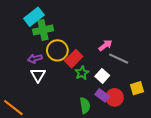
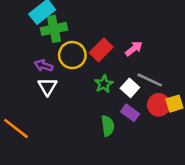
purple arrow: (35, 59) -> (44, 66), turned 32
red rectangle: (74, 59) -> (101, 50), moved
gray line: (119, 59) -> (150, 80), moved
red circle: (115, 97) -> (159, 105), moved

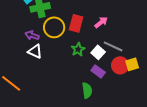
red rectangle: (101, 50) -> (76, 23), turned -30
white triangle: (47, 86) -> (35, 51), turned -35
green semicircle: (108, 126) -> (87, 90), moved

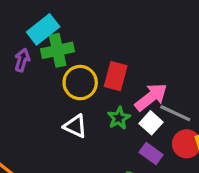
pink arrow: (101, 22) -> (151, 97), moved, size x1.5
purple arrow: (32, 35) -> (22, 60), moved, turned 88
white triangle: (35, 51) -> (75, 126), moved

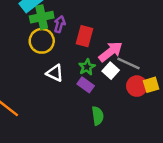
purple arrow: (22, 60) -> (60, 24), moved
yellow circle: (80, 83) -> (42, 41), moved
purple rectangle: (151, 153) -> (86, 85), moved

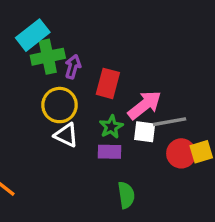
yellow circle: (42, 41) -> (60, 105), moved
gray line: (128, 63) -> (170, 122), turned -35
white square: (111, 71) -> (145, 132), turned -35
purple rectangle: (86, 85) -> (110, 152), turned -35

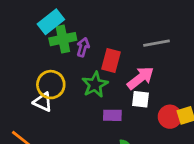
yellow circle: (60, 105) -> (51, 85), moved
gray line: (170, 122) -> (156, 43), moved
green star: (111, 127) -> (95, 85), moved, size x1.4
white triangle: (66, 135) -> (43, 102), moved

